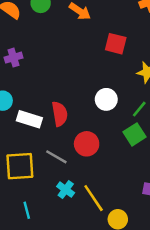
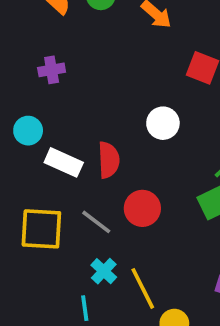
white circle: (106, 99) -> (163, 123), moved
cyan line: (27, 210) -> (85, 308), moved

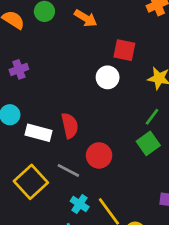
white circle: (163, 123) -> (108, 77), moved
yellow square: (41, 229) -> (31, 182), turned -36

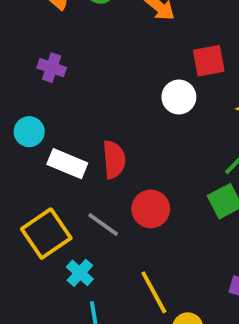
red square: (124, 50) -> (209, 61), turned -30
purple cross: (19, 69) -> (52, 68), turned 30
cyan cross: (80, 204) -> (80, 273), moved

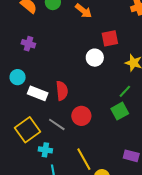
cyan cross: (80, 273) -> (45, 150), turned -32

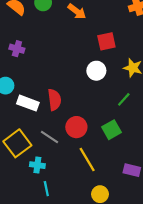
white circle: (95, 58) -> (96, 71), moved
green square: (120, 111) -> (112, 130), moved
yellow line: (84, 159) -> (87, 159), moved

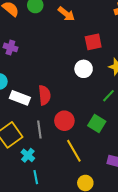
green square: (112, 130) -> (97, 124), turned -30
gray line: (50, 137) -> (39, 129), turned 48
cyan cross: (37, 165) -> (28, 155), turned 32

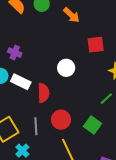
purple cross: (10, 47) -> (15, 53), moved
white circle: (84, 69) -> (66, 68), moved
white rectangle: (20, 98) -> (21, 82), moved

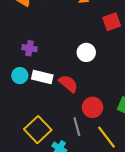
red semicircle: (43, 93) -> (68, 84), turned -36
gray line: (36, 126) -> (77, 127), moved

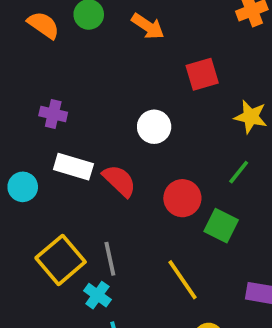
cyan circle: (20, 76) -> (23, 187), moved
red circle: (93, 107) -> (182, 198), moved
gray line: (77, 127) -> (110, 259), moved

